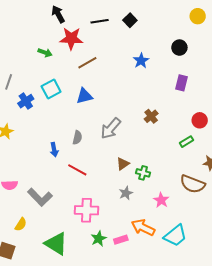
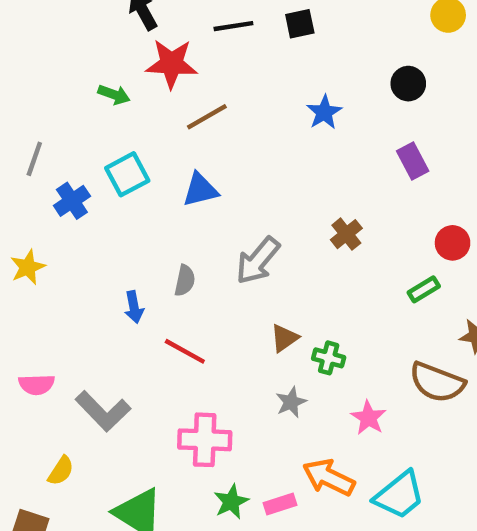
black square: (130, 20) -> (300, 24), turned 32
purple rectangle: (181, 83) -> (413, 161), turned -42

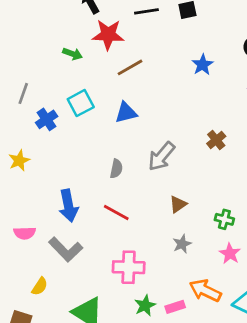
blue arrow: (134, 307) -> (68, 206), moved, size x1.6
green cross: (329, 358) -> (224, 219), moved

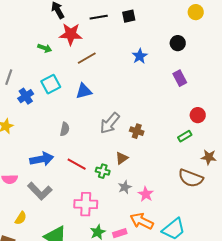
brown cross: (216, 140) -> (137, 131), moved, turned -32
gray semicircle: (116, 169) -> (65, 129), moved
blue arrow: (68, 206) -> (42, 159), turned -90
green cross: (224, 219) -> (103, 171), moved
pink star: (230, 254) -> (146, 194), moved

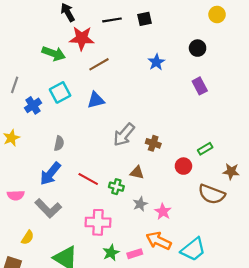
green arrow: (45, 48) -> (54, 53), size x1.5
red circle: (198, 115) -> (183, 166), moved
gray semicircle: (65, 129) -> (59, 143), moved
brown triangle: (122, 158) -> (137, 173), turned 48
blue arrow: (42, 159) -> (50, 174), turned 140

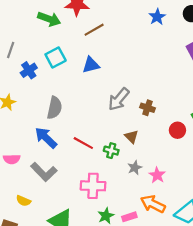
blue star: (156, 62) -> (157, 17), moved
gray semicircle: (59, 143) -> (54, 108), size x1.5
brown triangle: (137, 173) -> (131, 137), turned 32
blue arrow: (50, 174) -> (46, 138), turned 95
yellow semicircle: (28, 237) -> (23, 201), turned 80

